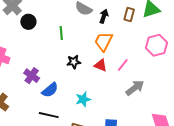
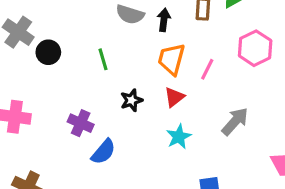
red triangle: (101, 65) -> (174, 97), turned -48
pink line: (123, 65) -> (207, 69), moved
purple cross: (32, 76) -> (81, 123), moved
cyan star: (83, 99) -> (179, 137), moved

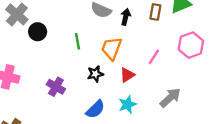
orange trapezoid: (171, 59) -> (112, 48), moved
blue semicircle: (103, 152) -> (95, 109), moved

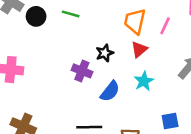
green line: (78, 41) -> (71, 14), moved, turned -56
orange trapezoid: (112, 48) -> (135, 21), moved
purple cross: (56, 87) -> (82, 71), moved

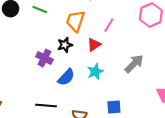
orange trapezoid: (135, 21) -> (75, 21), moved
pink line: (165, 26) -> (109, 25), moved

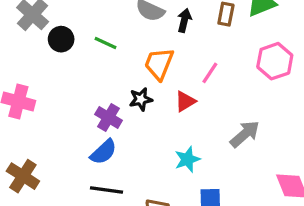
cyan star: (95, 72) -> (187, 159), moved
blue semicircle: (66, 77) -> (103, 152), moved

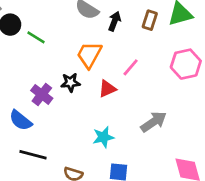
green line: (106, 43) -> (36, 37), moved
blue semicircle: (103, 152) -> (21, 120), moved, turned 75

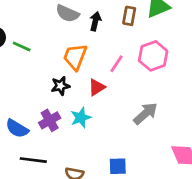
pink hexagon: (186, 64) -> (153, 56), moved
purple cross: (42, 94) -> (50, 120), moved, turned 30
cyan star: (103, 137) -> (81, 118), moved

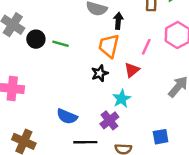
black arrow: (95, 21) -> (118, 21), moved
purple cross: (50, 120) -> (109, 120), moved

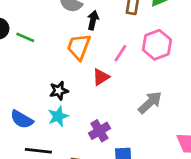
black star: (100, 73) -> (59, 91), moved
cyan star: (122, 99) -> (58, 116), moved
purple cross: (109, 120) -> (99, 131), moved

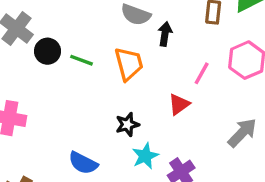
orange trapezoid: (79, 47) -> (129, 64), moved, turned 148
cyan star: (58, 116) -> (145, 156), moved

